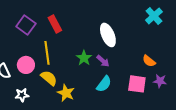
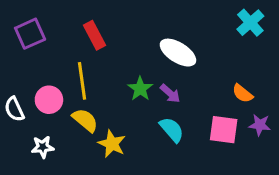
purple square: (26, 25) -> (30, 34), moved, turned 30
white ellipse: (108, 35) -> (178, 53), turned -35
cyan semicircle: (104, 84) -> (172, 130), turned -78

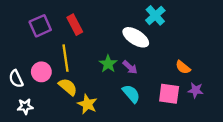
cyan cross: (250, 23) -> (155, 15), moved
purple square: (30, 34) -> (40, 26), moved
white star: (43, 147) -> (25, 106), moved

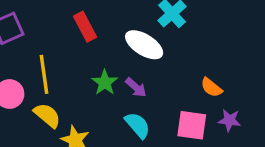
red rectangle: (75, 25) -> (85, 27), moved

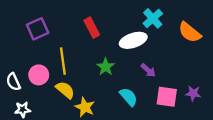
white ellipse: (144, 45) -> (133, 40), turned -50
purple arrow: (136, 87) -> (148, 70), moved
orange semicircle: (211, 87) -> (190, 32), moved, size x1.5

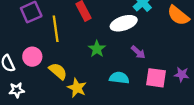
yellow line: (63, 61) -> (56, 29), moved
cyan semicircle: (129, 97) -> (119, 78), turned -42

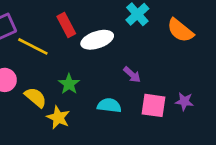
white ellipse: (124, 23) -> (97, 40), moved
yellow line: (56, 29) -> (33, 46), turned -55
green star: (97, 49) -> (69, 84), moved

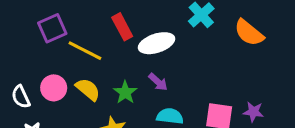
purple arrow: (132, 75) -> (158, 82), moved
yellow semicircle: (36, 97) -> (88, 89), moved

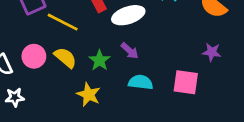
purple star: (253, 112) -> (212, 52), moved

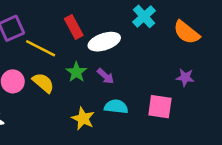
green star: (100, 60) -> (76, 72), moved
yellow star: (89, 95) -> (83, 119), moved

